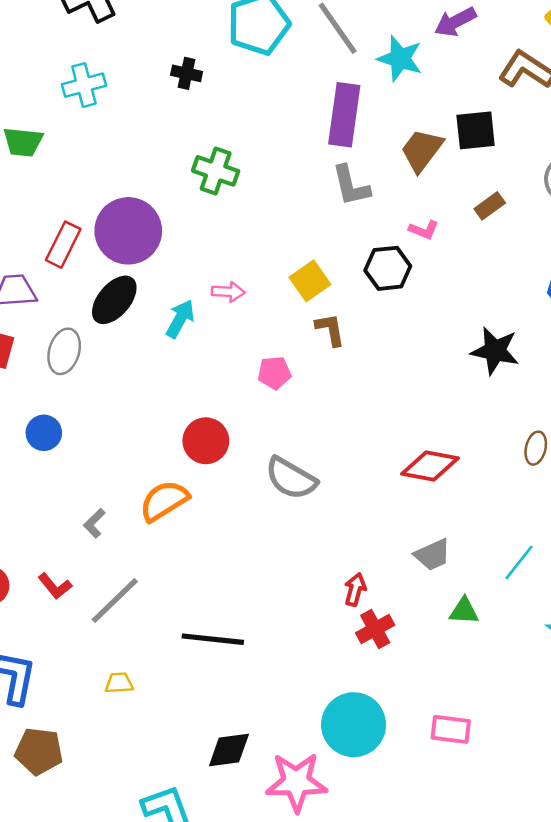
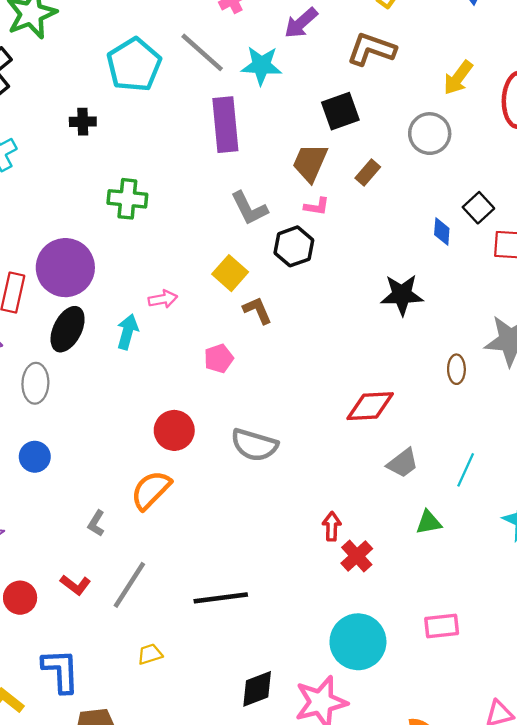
brown trapezoid: (422, 150) -> (310, 163), moved
gray L-shape: (351, 186) -> (249, 208), moved
gray trapezoid: (433, 555) -> (403, 463), moved

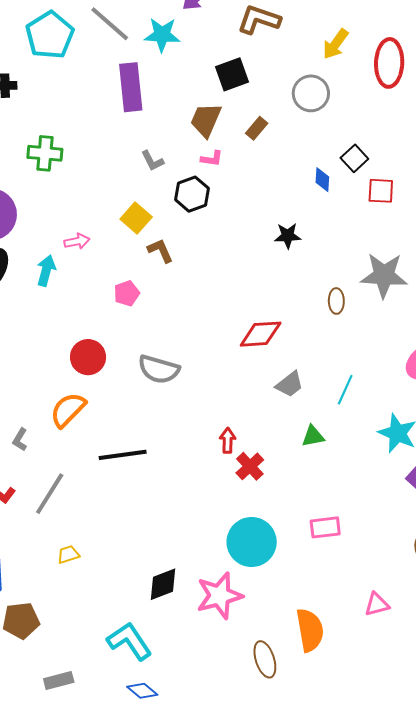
gray L-shape: (249, 208) -> (152, 161), size x0.7
black star: (402, 295) -> (288, 236), size x0.7
black line: (221, 598) -> (123, 455), moved

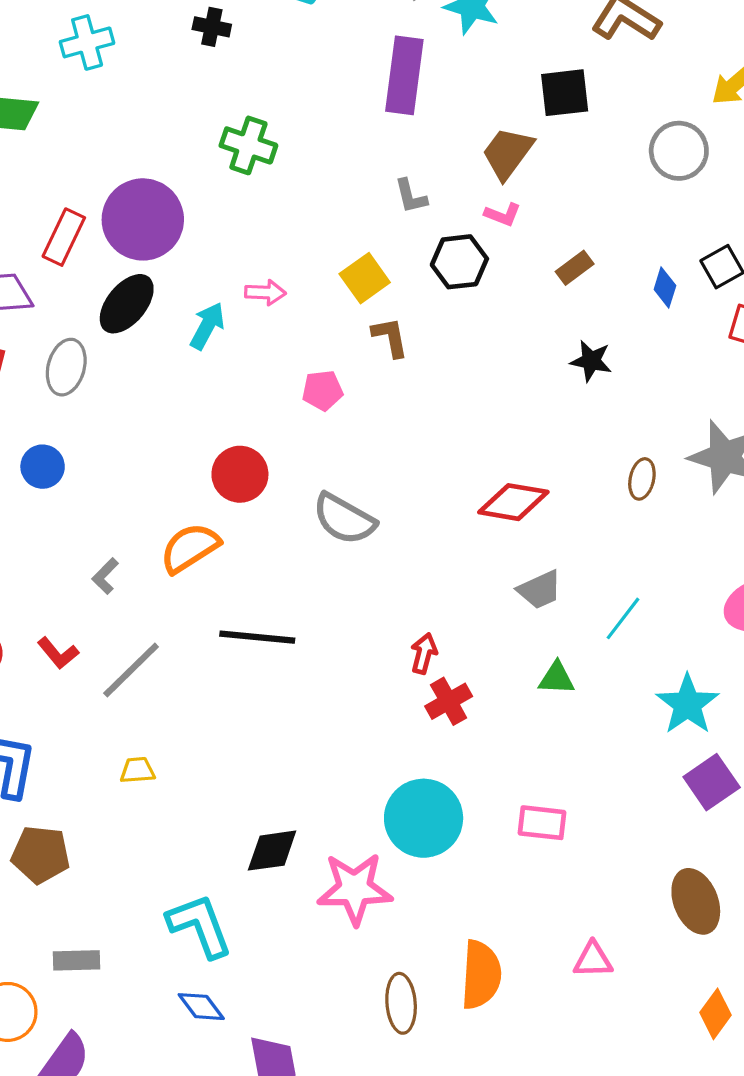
brown rectangle: (257, 128) -> (575, 268), moved

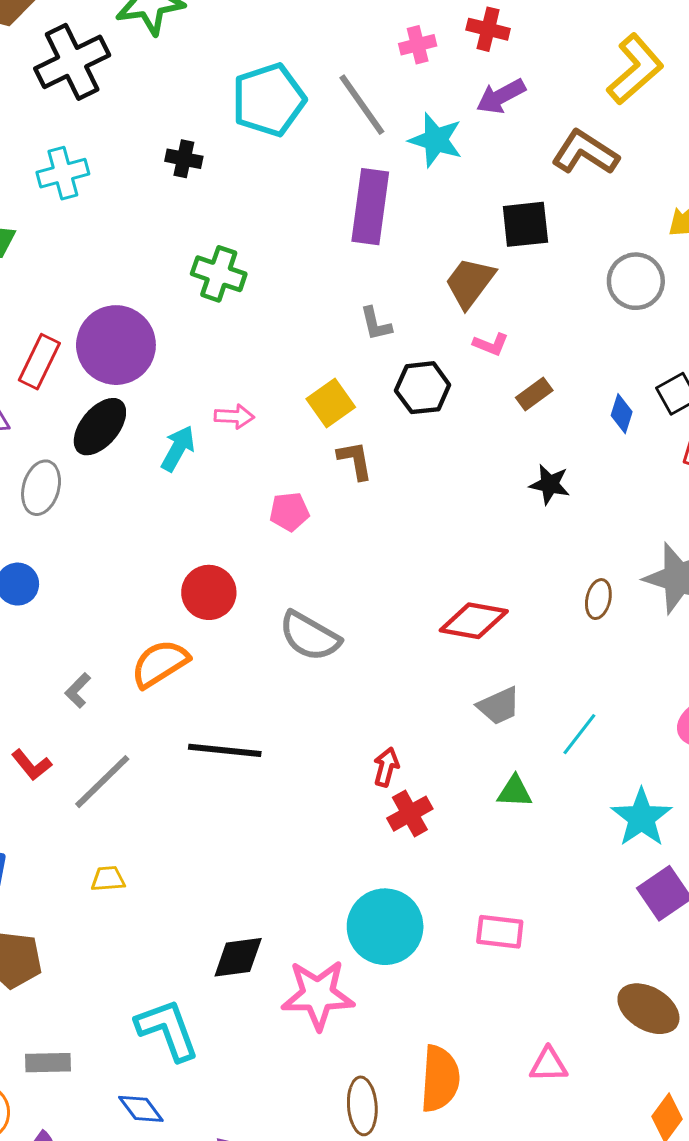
pink L-shape: (503, 215) -> (491, 344), moved
brown ellipse: (696, 901) -> (648, 1009), turned -38
blue diamond: (201, 1007) -> (141, 1109), moved

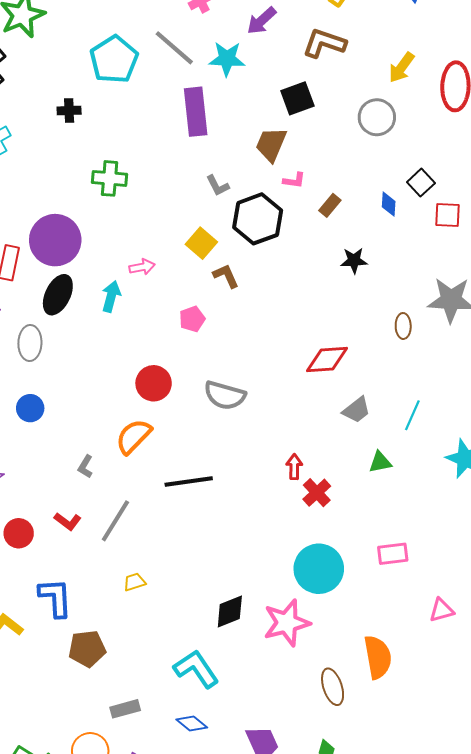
black hexagon: (423, 388) -> (258, 219), size x1.4
pink triangle: (549, 1065) -> (442, 610), moved

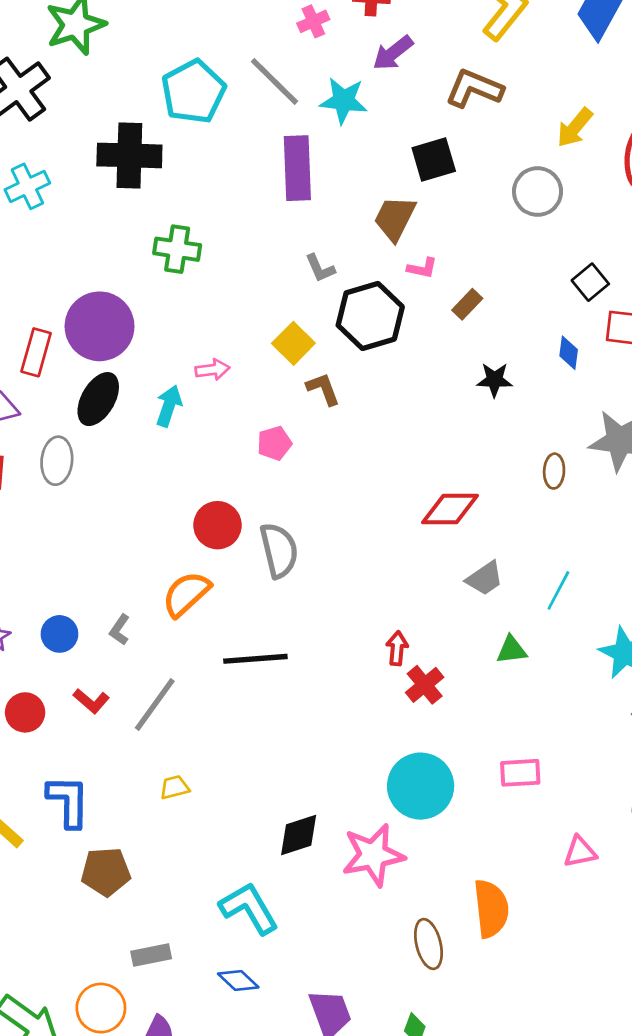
black cross: (69, 111) -> (129, 155), size x2.0
blue diamond: (389, 204) -> (569, 353), moved
gray semicircle: (225, 395) -> (279, 550), moved, turned -123
blue circle: (30, 408) -> (59, 634), moved

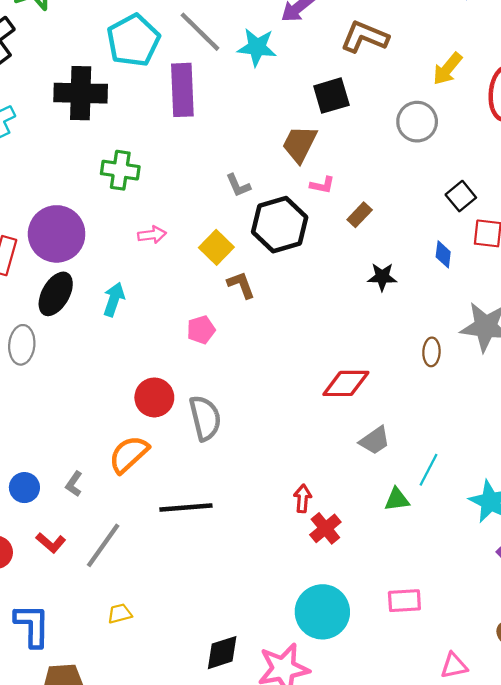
purple rectangle: (297, 168) -> (182, 90), moved
pink arrow: (212, 370) -> (152, 235), moved
cyan line: (558, 590) -> (428, 470), moved

